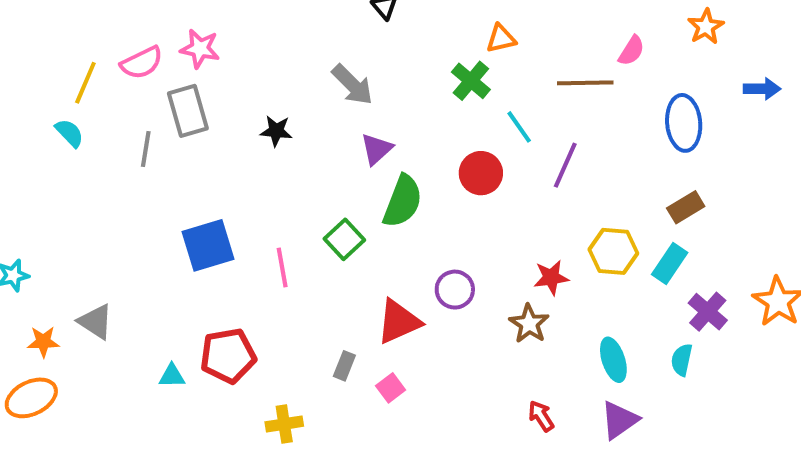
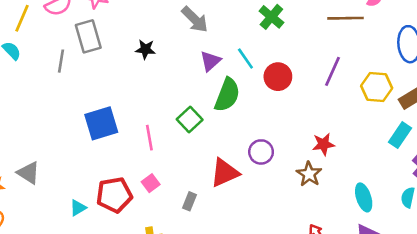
cyan line: (519, 127) -> (245, 58), moved
yellow hexagon: (613, 251) -> (377, 87), moved
cyan triangle: (172, 376) -> (78, 208), turned -30
pink square: (391, 388) -> (151, 183), moved

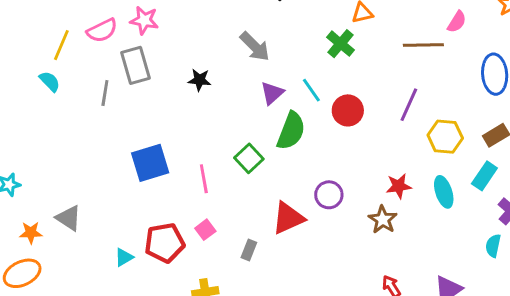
yellow hexagon: (377, 87) -> (445, 137), moved
cyan ellipse: (364, 197) -> (444, 192), moved

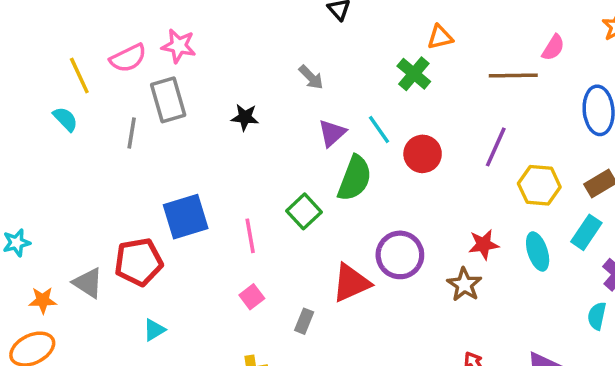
yellow line: (61, 45) -> (79, 75), turned -48
gray arrow: (255, 47) -> (311, 77), size x0.7
purple circle: (329, 195) -> (400, 255), size x1.4
red pentagon: (165, 243) -> (139, 262), moved

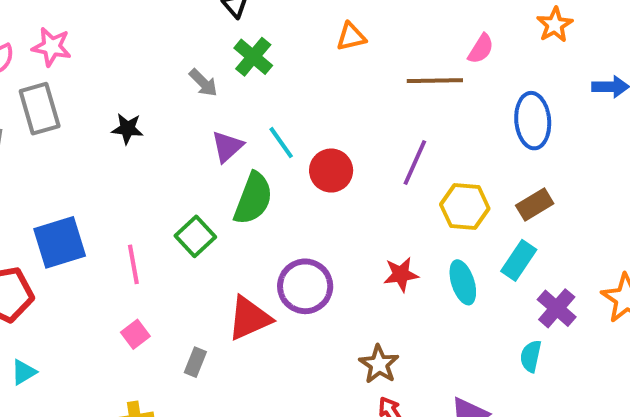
green cross: (414, 74) -> (253, 57), moved
brown star: (464, 285) -> (379, 364), moved

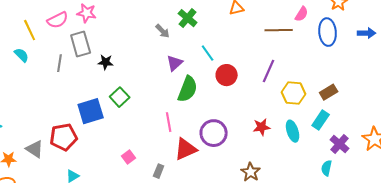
blue ellipse: (533, 121) -> (328, 32), moved
black star: (127, 129) -> (106, 62), moved
cyan line: (281, 143) -> (208, 53), moved
green square: (195, 236) -> (120, 97), moved
pink line: (133, 264) -> (169, 122), moved

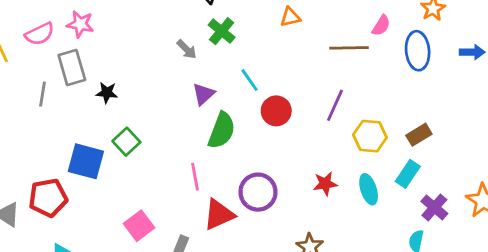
blue square: (91, 111) -> (86, 161), turned 32
pink square: (129, 157) -> (139, 226), size x1.5

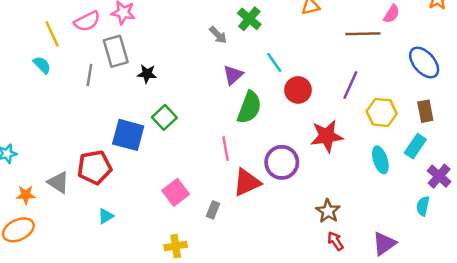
blue ellipse: (418, 51) -> (424, 63), moved, turned -36
brown rectangle: (419, 135) -> (425, 111), turned -70
red star: (325, 184) -> (327, 136), moved, size x1.5

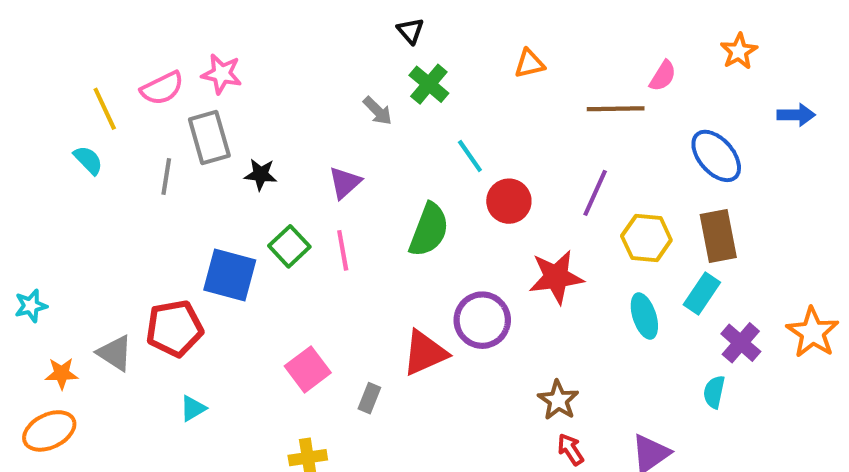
purple triangle: (233, 75) -> (345, 183), moved
brown rectangle: (425, 111) -> (718, 236), size x1.4
pink line: (226, 149) -> (343, 250), moved

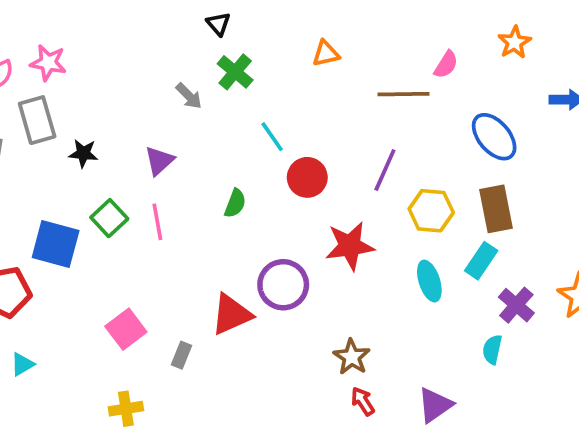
green semicircle: (429, 230) -> (235, 203), size x0.6

